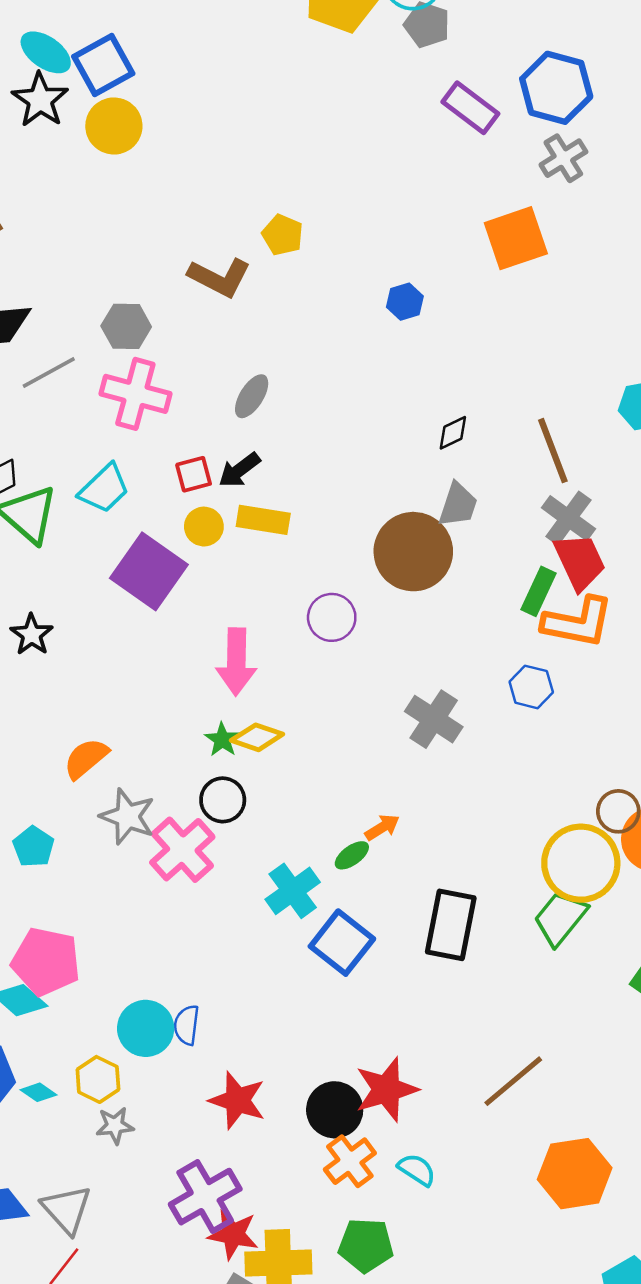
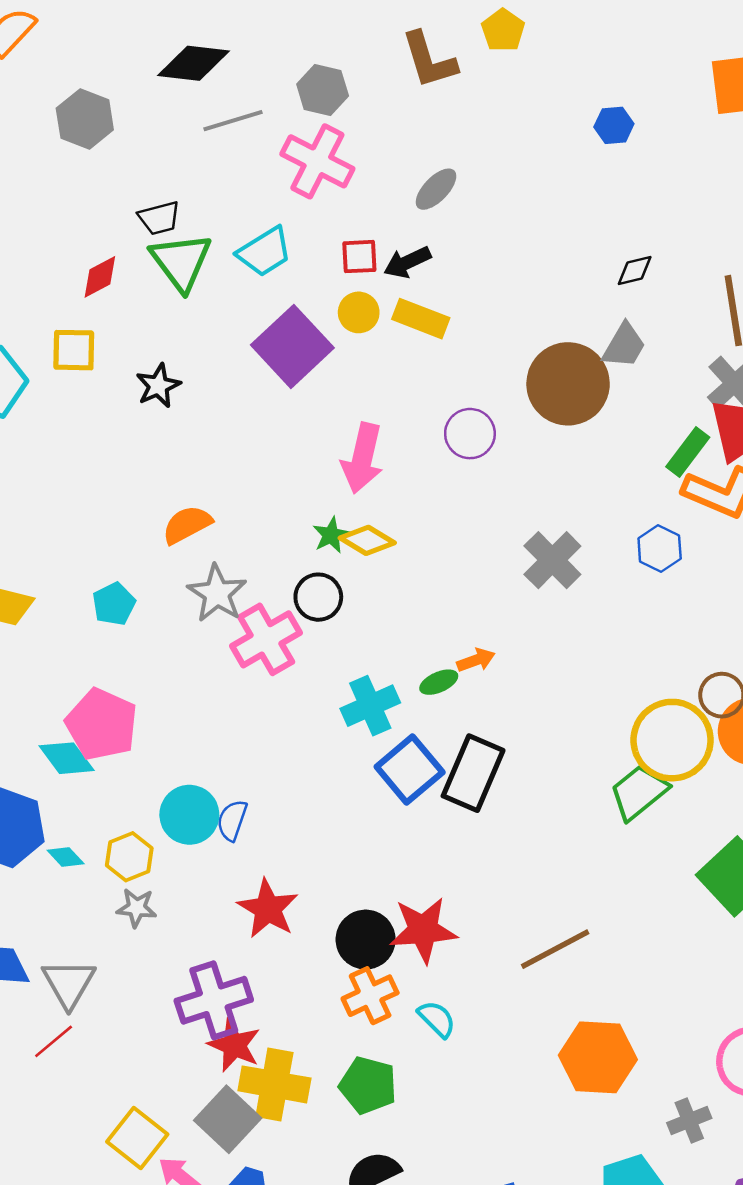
brown L-shape: (220, 277) -> (429, 60), turned 34
black rectangle: (451, 925) -> (473, 773), moved

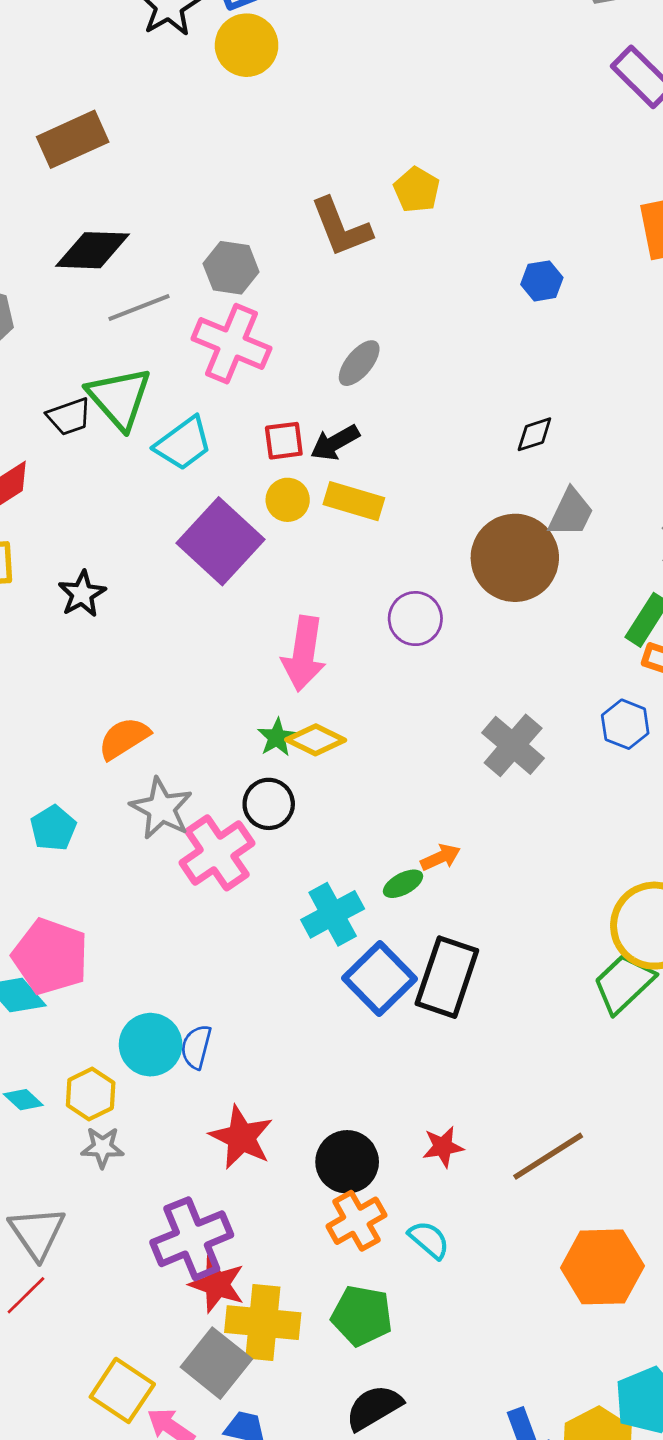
green triangle: (181, 262) -> (119, 398), moved
black diamond: (635, 271) -> (534, 434), moved
red star: (423, 930) -> (443, 1147), moved, size x0.6

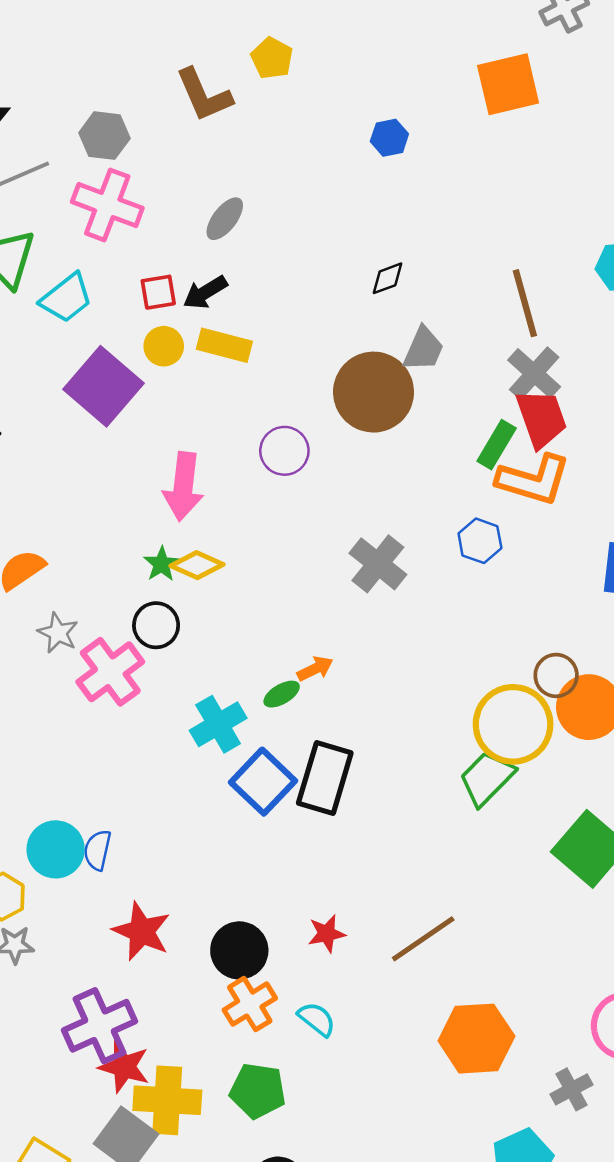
gray star: (161, 808) -> (58, 633), size x0.7

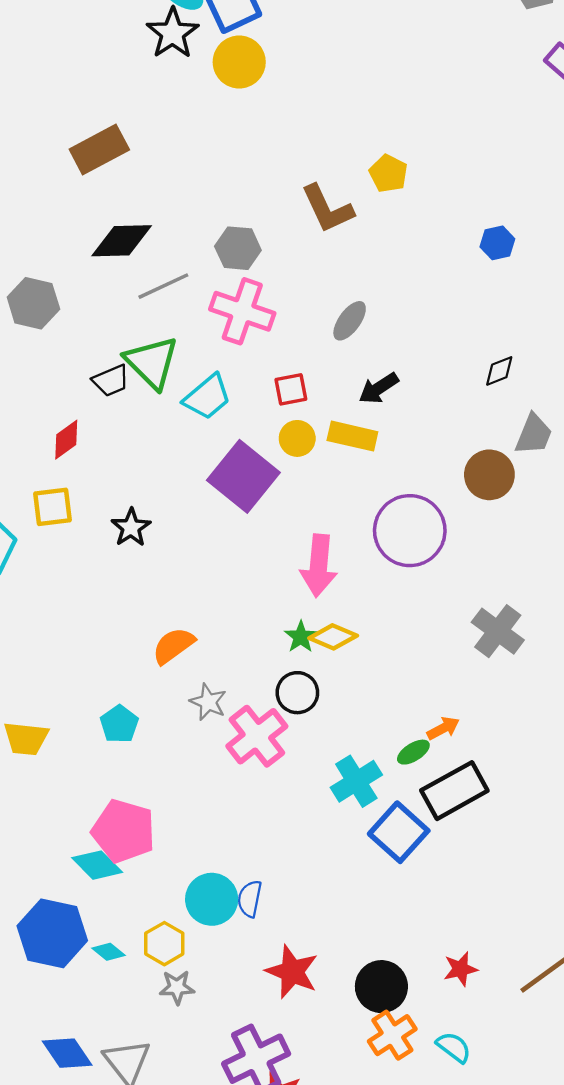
black arrow: (205, 292) -> (379, 388), moved
brown circle: (374, 392) -> (489, 475), size x0.7
purple circle: (284, 451) -> (410, 531), size x1.6
black rectangle: (325, 778) -> (454, 791), moved, turned 46

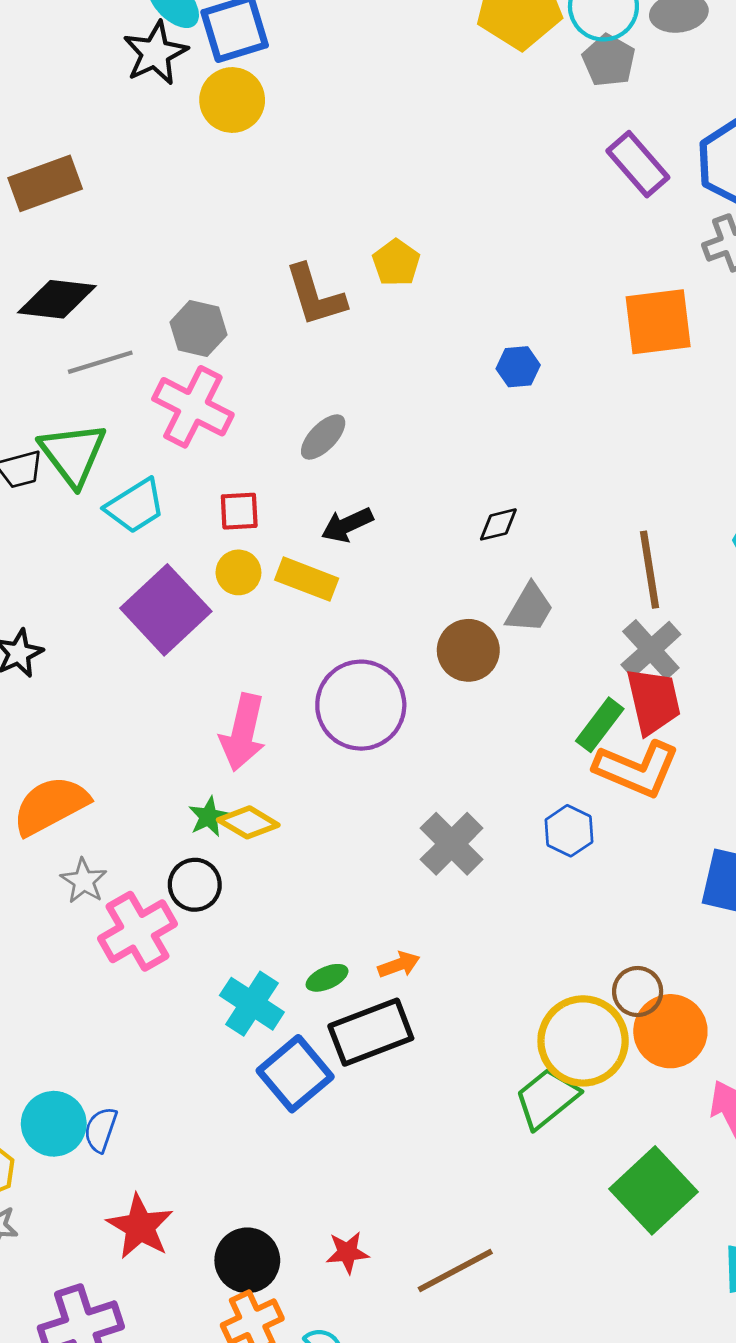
orange semicircle: (173, 646) -> (51, 806), size x1.4
orange arrow: (443, 728) -> (399, 965), moved
cyan cross: (356, 781) -> (252, 1004), turned -33

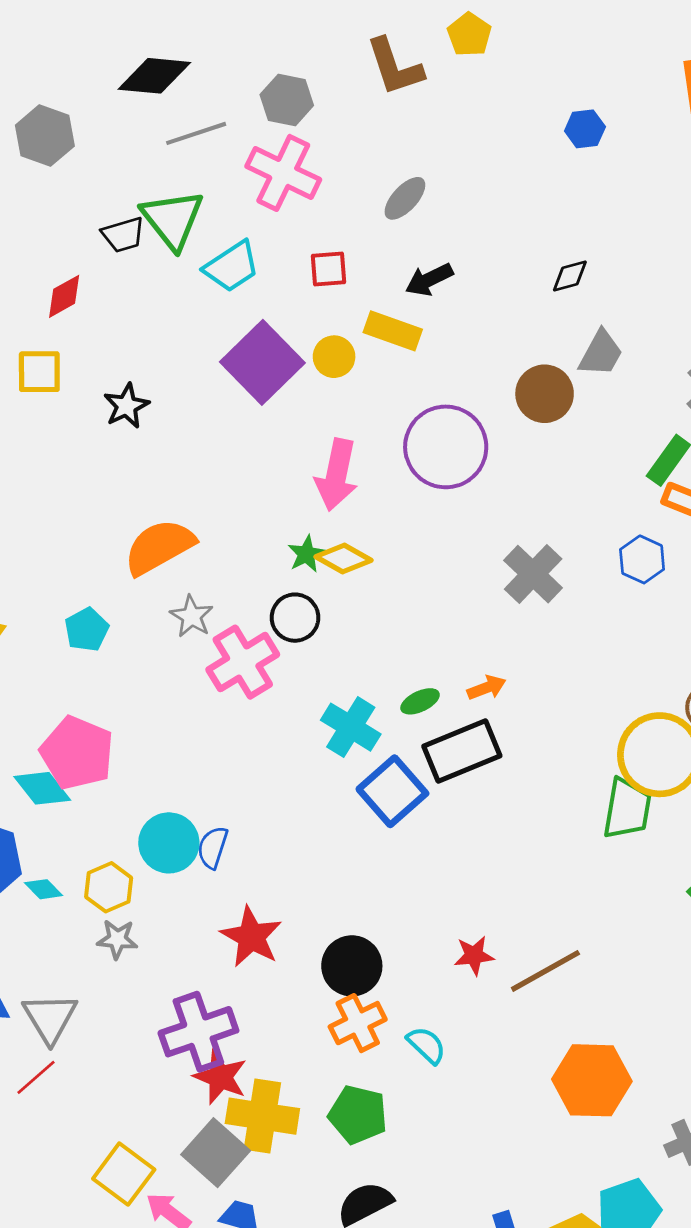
yellow circle: (238, 572) -> (334, 357), moved
green trapezoid: (547, 1098) -> (627, 809), turned 140
red star: (347, 1252) -> (474, 955), moved

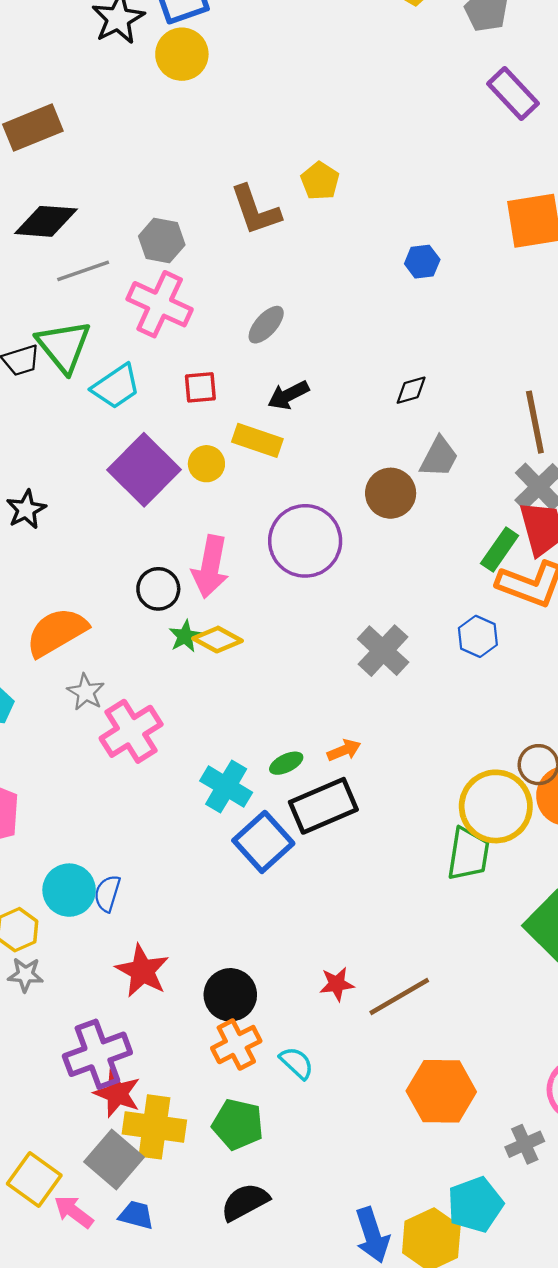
black circle: (295, 618) -> (158, 589), moved

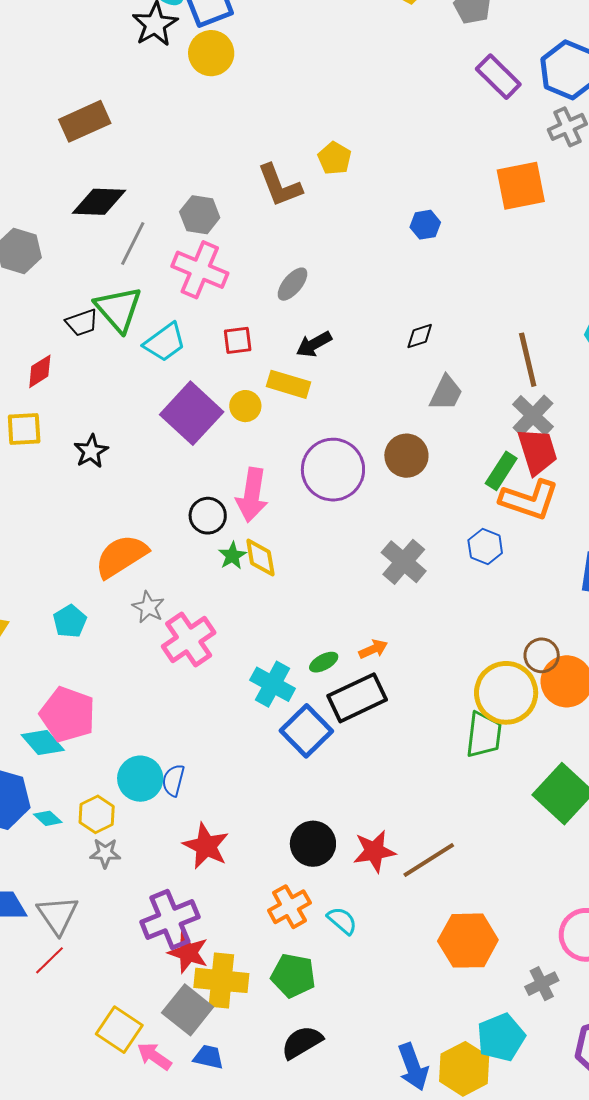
gray line: (83, 271) -> (133, 243), turned -42
brown circle: (391, 493) -> (406, 456), moved
yellow diamond: (217, 640) -> (260, 558), turned 54
red star: (337, 984) -> (374, 851), size x1.4
black circle: (230, 995) -> (313, 844), moved

